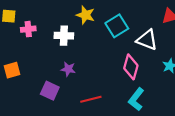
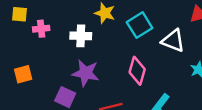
pink diamond: (131, 67) -> (137, 71), moved
purple star: (68, 69) -> (86, 73), size x1.6

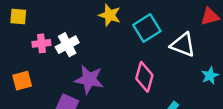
pink cross: (41, 29) -> (41, 43), moved
white cross: (81, 36) -> (67, 45), moved, turned -30

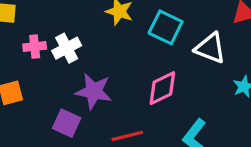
cyan square: (147, 28) -> (166, 27), turned -32
pink diamond: (144, 77) -> (162, 88), turned 48

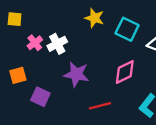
pink cross: (35, 47) -> (35, 43), turned -32
purple square: (67, 123) -> (40, 97), moved

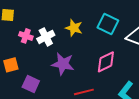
yellow star: (94, 18) -> (74, 28), moved
pink cross: (35, 43) -> (26, 36), turned -32

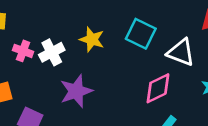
pink diamond: (106, 62) -> (158, 88), moved
purple star: (63, 64) -> (76, 91), turned -30

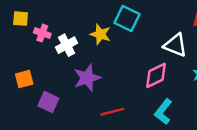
cyan square: (141, 34) -> (127, 19), moved
pink cross: (23, 51) -> (42, 33), moved

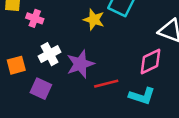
white cross: (67, 45) -> (50, 54), moved
red line: (112, 112) -> (106, 84), moved
cyan L-shape: (163, 112) -> (142, 96), moved, turned -110

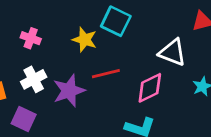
pink cross: (35, 18) -> (31, 38), moved
red line: (106, 84) -> (106, 74), moved

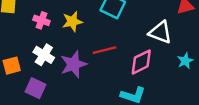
yellow star: (85, 40) -> (72, 22), moved, turned -30
white cross: (34, 79) -> (44, 55), turned -30

